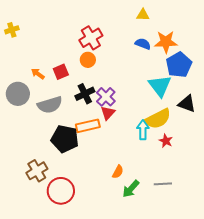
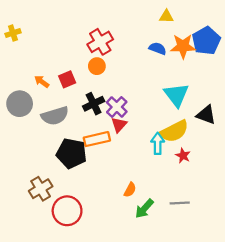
yellow triangle: (143, 15) -> (166, 16), moved
blue pentagon: (179, 65) -> (206, 41), moved

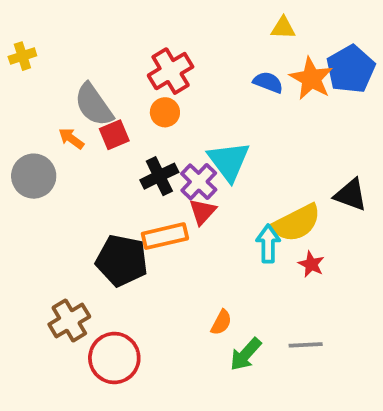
orange star: (183, 46) -> (311, 79), turned 30
cyan triangle: (176, 95) -> (229, 161), moved
gray semicircle: (55, 116) -> (94, 105), moved, turned 72

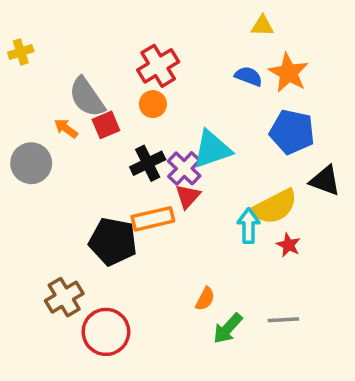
blue pentagon: (351, 69) -> (292, 132), moved, turned -30
cyan triangle: (229, 161) -> (212, 149), turned 48

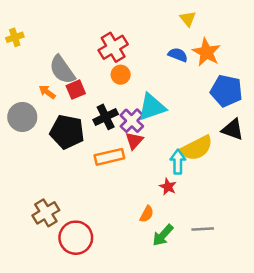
yellow triangle: (262, 26) -> (188, 19), turned 49
orange circle: (153, 104) -> (121, 75), moved
blue pentagon: (292, 132) -> (226, 91), moved
black pentagon: (113, 241) -> (67, 132), moved
red star: (289, 245) -> (168, 187), moved

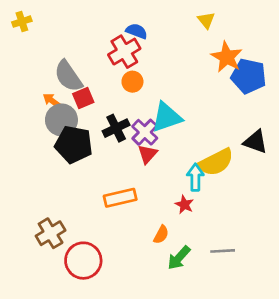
yellow cross: (15, 37) -> (22, 22), moved
blue semicircle: (178, 55) -> (137, 31), moved
blue pentagon: (226, 91) -> (249, 76), moved
gray circle: (22, 117) -> (61, 120), moved
orange rectangle: (109, 157) -> (120, 198), moved

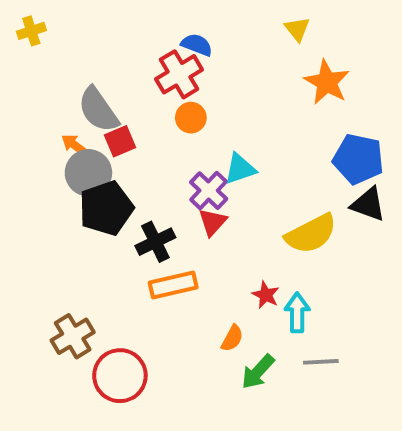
blue pentagon: (249, 76) -> (358, 159), moved
cyan triangle: (167, 117) -> (240, 169), size x0.7
black cross: (116, 128) -> (155, 242), moved
black pentagon: (74, 144) -> (106, 208), turned -30
cyan arrow: (195, 177) -> (297, 313), moved

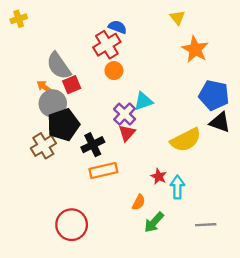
brown cross: (73, 336) -> (43, 146), moved
gray line: (321, 362) -> (206, 225), moved

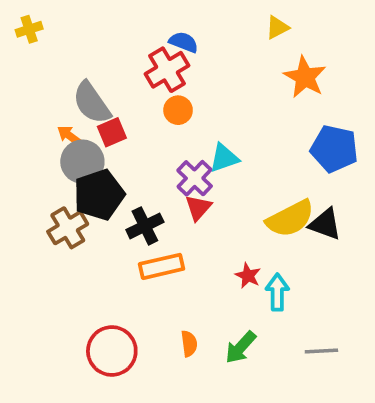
yellow triangle: (177, 18) -> (277, 27), turned 42
black triangle: (220, 122) -> (325, 224), moved
orange semicircle: (139, 202) -> (189, 344), moved, turned -35

